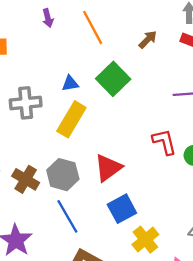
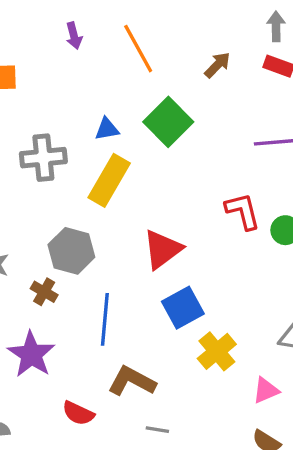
gray hexagon: (63, 175) -> (71, 251), moved
brown cross: (26, 179) -> (44, 292), moved, size x0.7
blue line: (67, 216) -> (105, 319), turned 36

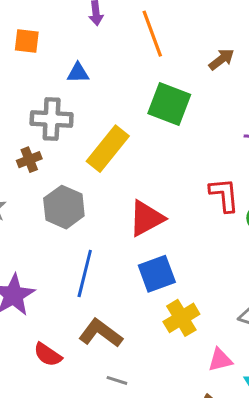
green square: (168, 122) -> (169, 104), turned -33
blue triangle: (107, 129) -> (78, 73), moved
brown cross: (44, 292) -> (29, 160), moved, turned 30

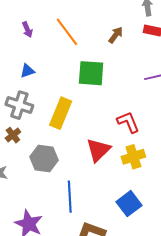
gray cross: (52, 119) -> (19, 105), turned 32
red L-shape: (224, 195) -> (128, 122), moved
blue square: (157, 274) -> (129, 204), moved
yellow cross: (181, 318) -> (133, 157), moved, turned 30

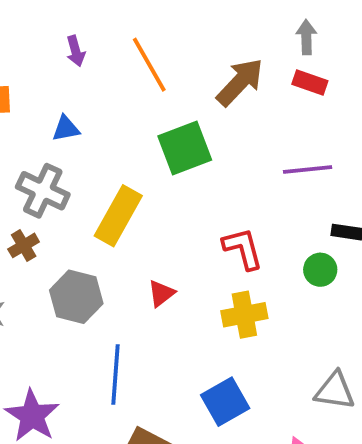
brown arrow: (116, 35) -> (240, 82), size x1.6
green square: (91, 73) -> (185, 148), turned -32
red triangle: (98, 150) -> (161, 293), moved, size x0.6

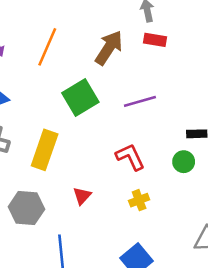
orange line: (149, 65) -> (47, 47), turned 63
purple line: (308, 169) -> (140, 101), moved
yellow cross: (244, 315) -> (139, 200), size x0.7

